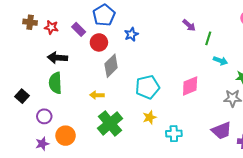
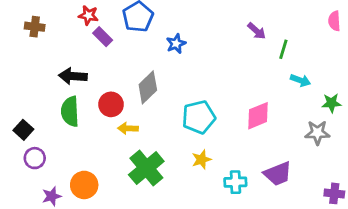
red star: (51, 27) -> (88, 15), moved
red circle: (99, 42) -> (111, 104), moved
purple circle: (44, 116) -> (35, 158), moved
purple trapezoid: (221, 131) -> (278, 174), moved

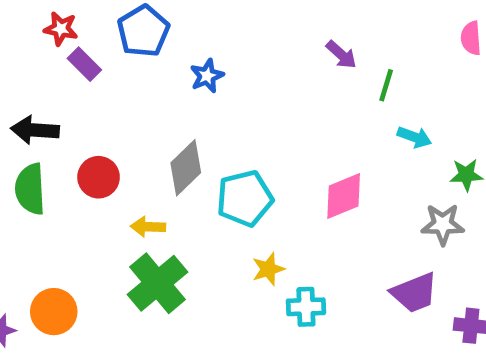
gray diamond: (148, 87) -> (186, 168), moved
yellow arrow: (128, 128) -> (148, 227), moved
yellow star: (201, 160) -> (268, 269), moved
purple trapezoid: (278, 174) -> (414, 293), moved

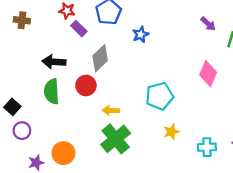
gray diamond: (186, 168) -> (100, 58), moved
pink diamond: (344, 196) -> (208, 74), moved, turned -45
cyan cross: (306, 307) -> (207, 147), moved

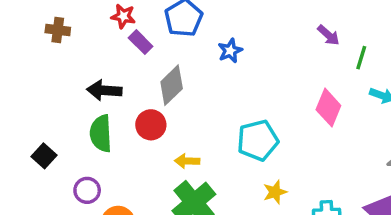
purple circle: (22, 131) -> (87, 190), moved

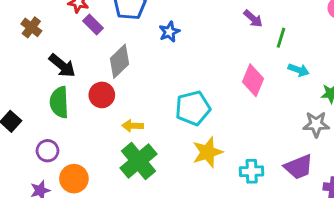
brown cross: (58, 30) -> (31, 27), moved, turned 30
black arrow: (104, 90) -> (62, 66), turned -144
yellow star: (275, 192) -> (208, 152), size x1.5

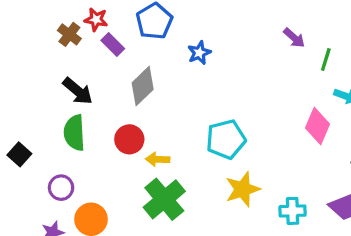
brown cross: (31, 27) -> (69, 34), moved
pink diamond: (253, 80) -> (317, 126), moved
red circle: (102, 95) -> (129, 139), moved

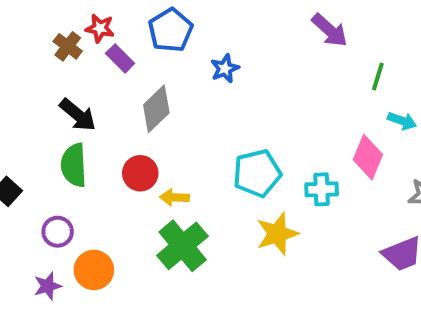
purple arrow: (294, 38) -> (330, 30), moved, size x1.4
cyan cross: (292, 211) -> (322, 189), moved

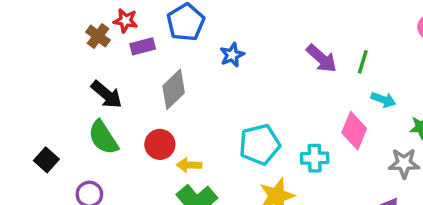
purple arrow: (330, 30) -> (322, 58), moved
purple rectangle: (120, 58) -> (143, 46), turned -60
green semicircle: (74, 165) -> (103, 138), turned -30

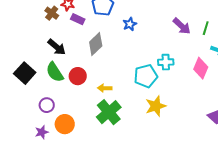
purple rectangle: (143, 46) -> (78, 19), turned 40
red circle: (160, 144) -> (78, 76), moved
cyan cross: (315, 158) -> (166, 62), moved
black square: (46, 160) -> (25, 73), moved, size x1.5

